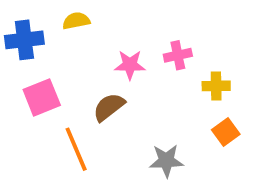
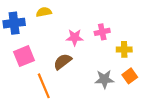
gray star: (166, 161) -> (104, 79), moved

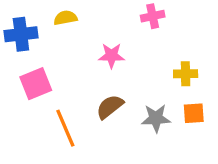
pink cross: (102, 32) -> (153, 16), moved
brown semicircle: (63, 62) -> (110, 107), moved
orange square: (130, 76) -> (194, 113), turned 32

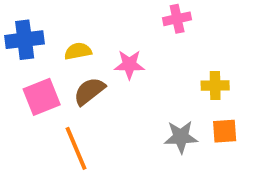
yellow semicircle: (65, 18) -> (78, 51), moved
brown semicircle: (110, 107) -> (89, 91), moved

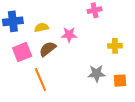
orange square: (225, 131) -> (120, 81), moved

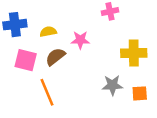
yellow cross: (115, 46) -> (134, 53), size x1.5
pink square: (22, 52) -> (26, 60), turned 36

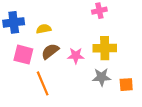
pink star: (80, 40) -> (76, 56), moved
yellow cross: (134, 53) -> (105, 48), moved

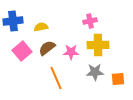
pink cross: (99, 11) -> (90, 21), moved
pink square: (23, 55) -> (22, 51), turned 36
orange line: (43, 83) -> (56, 78), moved

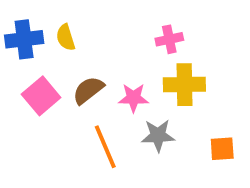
yellow semicircle: (41, 27) -> (66, 37), moved, turned -96
gray star: (95, 72) -> (158, 135), moved

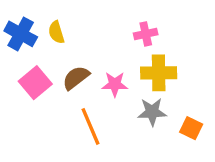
blue cross: (24, 39) -> (21, 34), turned 36
gray star: (158, 135) -> (152, 112), moved
orange square: (222, 149) -> (191, 128), turned 30

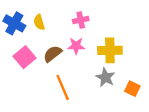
pink cross: (146, 34) -> (81, 20), moved
pink star: (115, 84) -> (76, 46), moved
gray star: (152, 112) -> (105, 77), turned 30

